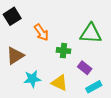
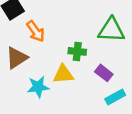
orange arrow: (41, 32) -> (36, 31), moved
yellow triangle: (59, 83) -> (63, 74), moved, turned -30

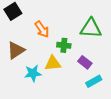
orange arrow: (36, 31) -> (42, 29), moved

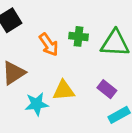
green cross: (64, 45) -> (78, 36), moved

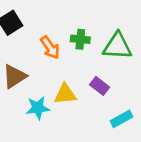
purple rectangle: (107, 89) -> (100, 86), moved

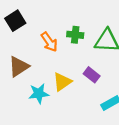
yellow triangle: (65, 94) -> (62, 82), turned -30

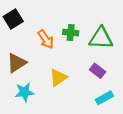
purple rectangle: (92, 75) -> (98, 71), moved
cyan star: (39, 94) -> (24, 92), moved

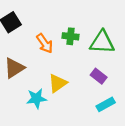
cyan star: (24, 92) -> (36, 98), moved

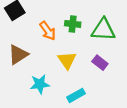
yellow triangle: (58, 83) -> (67, 60), moved, turned -30
cyan rectangle: (106, 104) -> (76, 95), moved

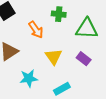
green cross: (73, 24) -> (59, 14), moved

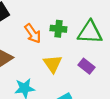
green cross: (59, 14) -> (58, 29), moved

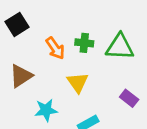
purple rectangle: (86, 66) -> (129, 98), moved

